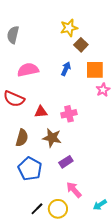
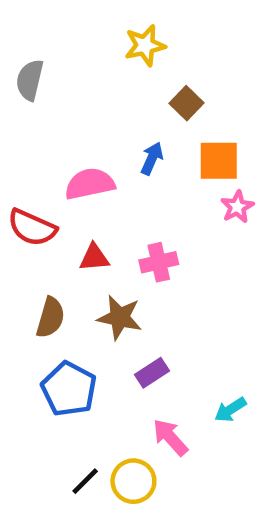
yellow star: (69, 28) -> (145, 45), moved
pink semicircle: (28, 70) -> (90, 184), moved
cyan arrow: (100, 205) -> (230, 410), moved

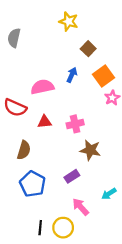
yellow star: (145, 45) -> (69, 21), turned 30
orange square: (219, 161) -> (103, 76), turned -36
brown star: (120, 317) -> (90, 150), moved
black line: (85, 481) -> (40, 228), turned -40

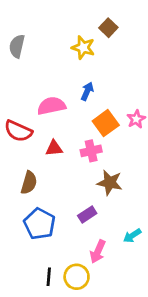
yellow star: (69, 21) -> (83, 48), moved
brown square: (88, 49) -> (108, 28), moved
orange square: (103, 76) -> (106, 123), moved
pink arrow: (81, 207) -> (98, 252), turned -114

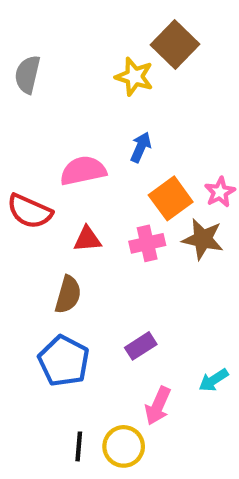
brown square: (108, 28) -> (175, 45), size x1.5
brown semicircle: (29, 183) -> (68, 295), moved
brown star: (110, 183) -> (203, 239), moved

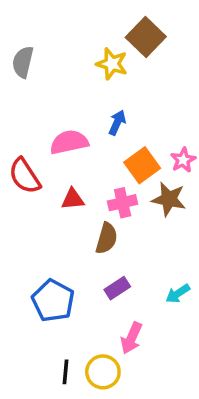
red semicircle: (30, 211) -> (25, 176), turned 33
brown semicircle: (68, 295) -> (107, 238), moved
cyan arrow: (213, 380) -> (178, 294), moved

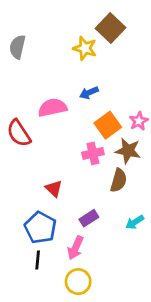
blue arrow: (117, 123) -> (89, 93), turned -138
red triangle: (73, 199) -> (54, 188), moved, turned 48
brown semicircle: (107, 238) -> (119, 180), moved
pink arrow: (131, 338) -> (75, 248), moved
black line: (66, 372) -> (38, 260), moved

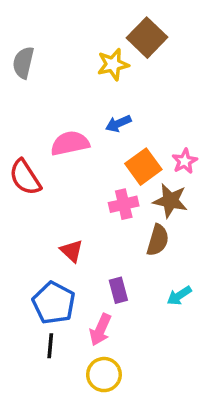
yellow star: (85, 48) -> (113, 64), turned -30
purple rectangle: (89, 218) -> (118, 290), turned -72

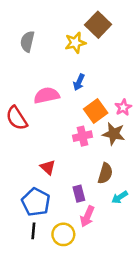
gray semicircle: (23, 63) -> (27, 42), moved
blue arrow: (118, 124) -> (79, 82), turned -42
brown semicircle: (158, 240) -> (105, 173), moved
pink arrow: (100, 330) -> (87, 216), moved
yellow circle: (104, 375) -> (63, 234), moved

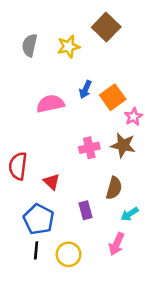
yellow star: (75, 43) -> (69, 47), moved
orange square: (96, 111) -> (113, 97), moved
red semicircle: (17, 118) -> (18, 166), moved, turned 40
pink arrow: (87, 216) -> (117, 244), moved

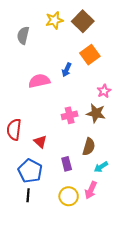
yellow star: (69, 47) -> (54, 20), moved
orange square: (113, 97) -> (90, 55), moved
yellow circle: (69, 254) -> (69, 196), moved

